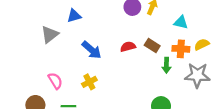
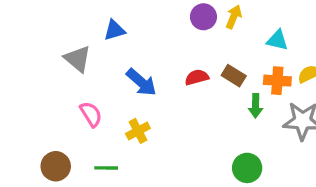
gray triangle: (50, 35) -> (78, 59), turned -42
pink semicircle: (55, 81) -> (91, 114), moved

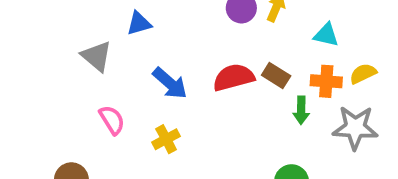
red semicircle: (197, 77) -> (234, 77), size x1.5

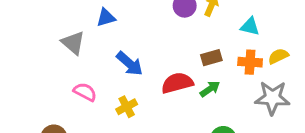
brown rectangle: (276, 76) -> (211, 58), turned -48
red semicircle: (234, 77) -> (177, 83), moved
green arrow: (301, 110) -> (210, 89), moved, turned -126
pink semicircle: (112, 120) -> (85, 92), turned -30

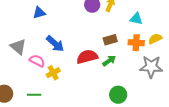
gray triangle: (73, 43) -> (18, 47), moved
pink semicircle: (85, 92) -> (37, 61), moved

